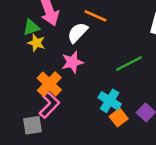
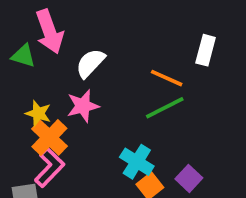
orange line: (96, 16) -> (167, 78), moved
green triangle: (31, 27) -> (23, 56), turned 36
yellow star: (36, 43) -> (38, 113), moved

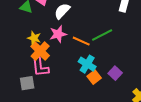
orange line: (167, 78) -> (81, 41), moved
pink L-shape: (49, 167) -> (40, 67), turned 130

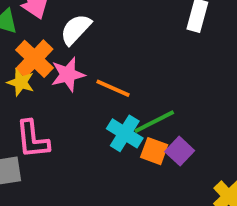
green line: (102, 35) -> (154, 122), moved
orange cross: (40, 51) -> (34, 59), moved
orange square: (94, 77) -> (154, 151), moved, turned -32

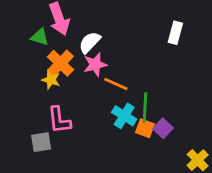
pink star: (68, 74) -> (95, 65), moved
green line: (154, 122) -> (145, 107), turned -60

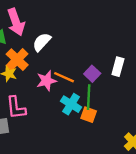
white rectangle: (175, 33) -> (118, 67), moved
pink star: (95, 65) -> (46, 81), moved
purple square: (163, 128) -> (92, 74), moved

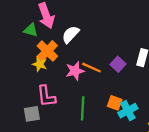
green line: (89, 97) -> (83, 108), moved
cyan cross: (71, 104) -> (128, 111), moved, turned 30

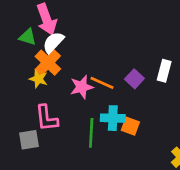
white semicircle: (71, 34) -> (53, 42), moved
cyan cross: (128, 111) -> (113, 118), moved, turned 30

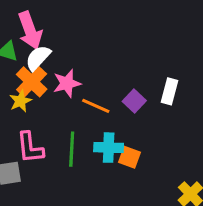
yellow star: (38, 79) -> (20, 101), turned 30
pink star: (82, 87) -> (67, 83), moved
green line: (91, 133) -> (72, 149), moved

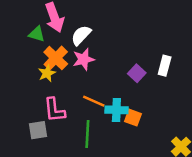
white semicircle: (38, 58) -> (81, 35), moved
orange line: (96, 106) -> (94, 101), moved
green line: (72, 149) -> (87, 134), moved

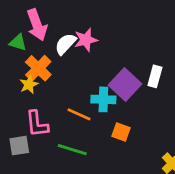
pink star: (84, 59) -> (86, 40), moved
purple square: (137, 73) -> (125, 85), size x1.6
cyan cross: (116, 110) -> (103, 99), moved
green line: (87, 134) -> (72, 150), turned -76

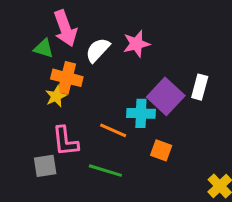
pink star: (86, 40) -> (136, 44), moved
orange cross: (38, 68) -> (67, 78), turned -30

